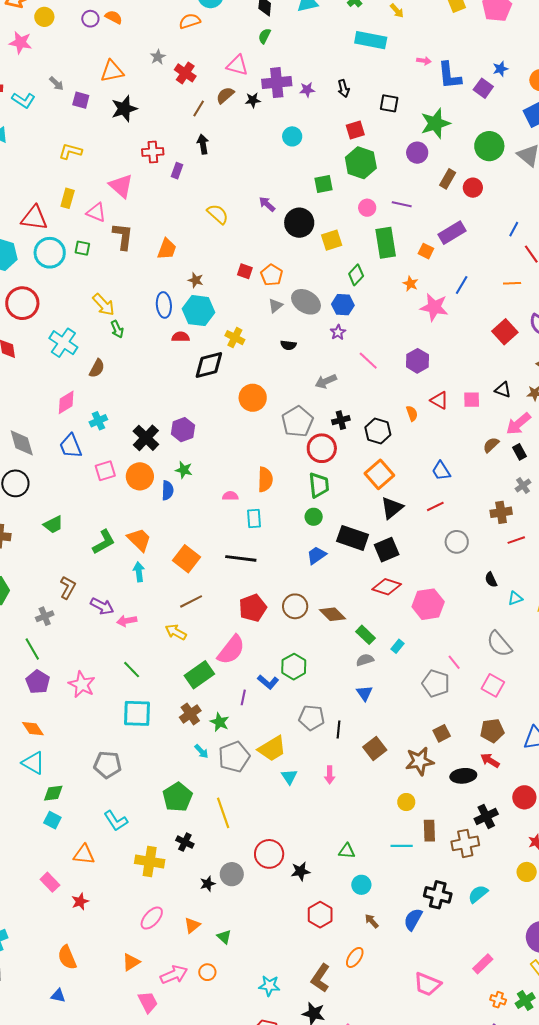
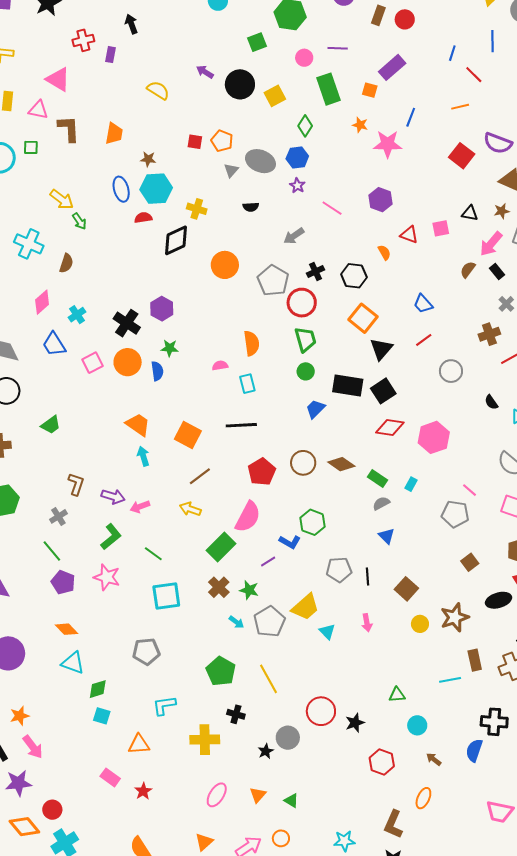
green L-shape: (104, 542) -> (111, 537), moved
purple line: (243, 697) -> (268, 562), turned 56
brown star: (420, 761) -> (455, 617), moved
yellow circle: (406, 802) -> (420, 624), moved
cyan L-shape: (116, 821) -> (164, 705), turned 125

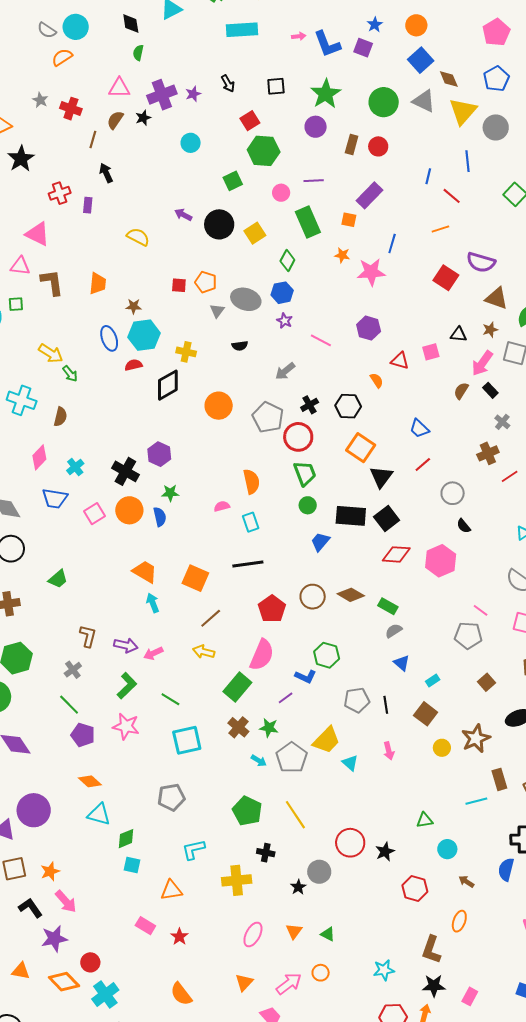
blue trapezoid: (54, 344) -> (55, 498), turned -44
black semicircle: (491, 402) -> (464, 526), moved
cyan rectangle: (411, 484) -> (433, 680), moved, turned 32

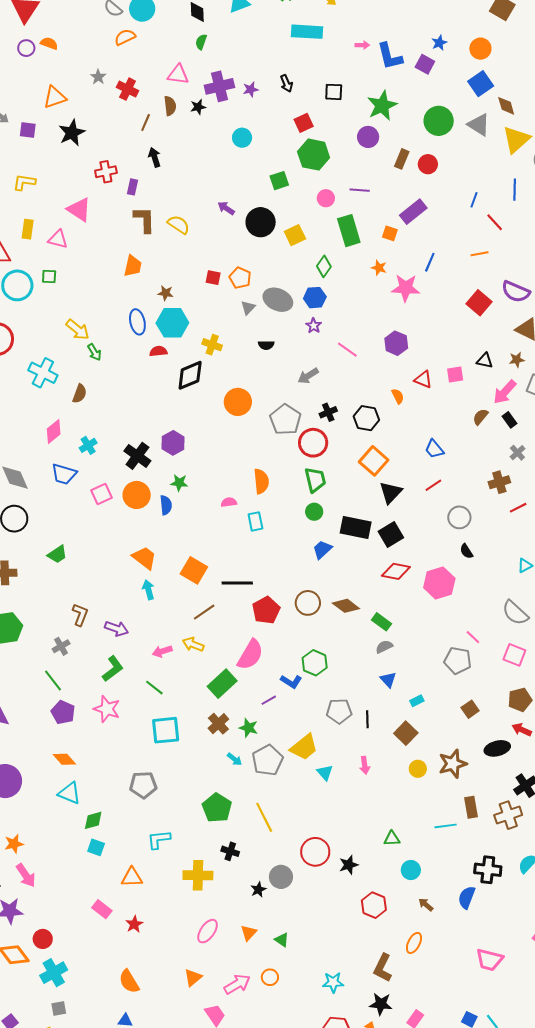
brown semicircle: (115, 120) -> (170, 106), turned 132
brown L-shape: (52, 282) -> (144, 220), moved
black line: (248, 564) -> (237, 583), moved
pink arrow: (153, 653) -> (162, 651), moved

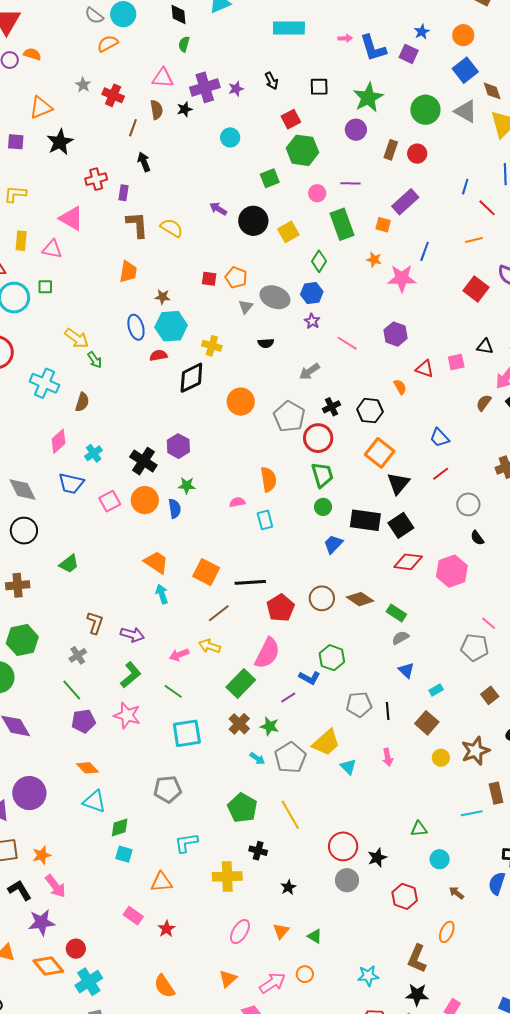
purple pentagon: (63, 712) -> (83, 721), turned -30
gray circle: (281, 877) -> (347, 880), moved

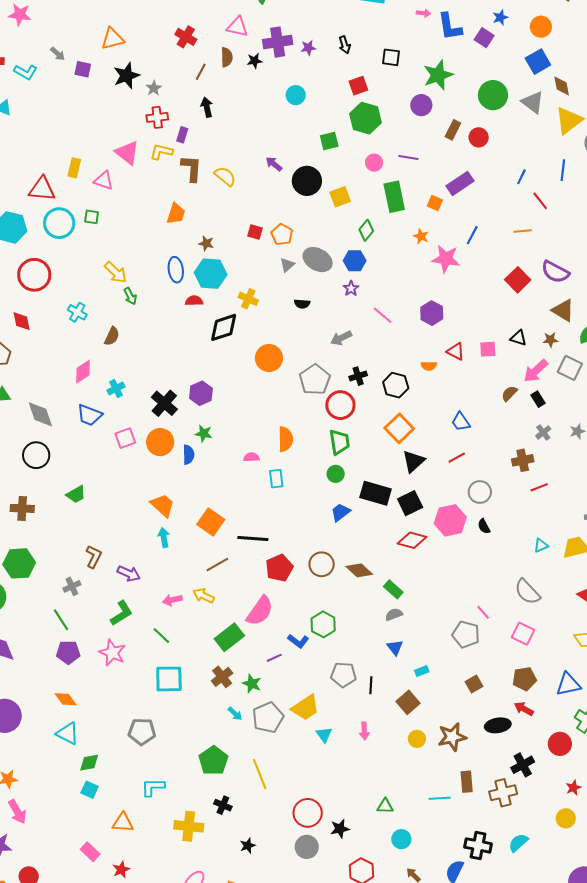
gray star: (83, 85) -> (154, 88), moved
yellow L-shape: (15, 194) -> (161, 152), moved
cyan cross: (44, 383) -> (77, 312), size x0.7
orange semicircle: (400, 387) -> (429, 366), turned 112
pink hexagon: (452, 571) -> (450, 520), moved

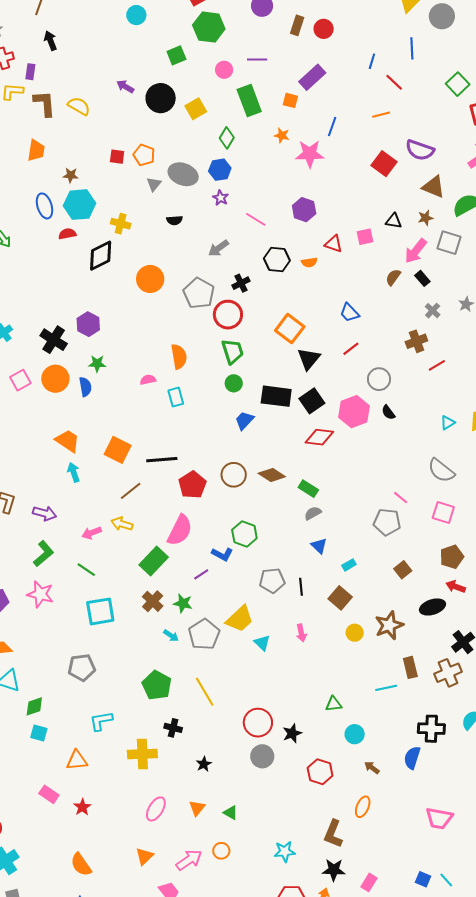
black hexagon: (396, 385) -> (277, 260), moved

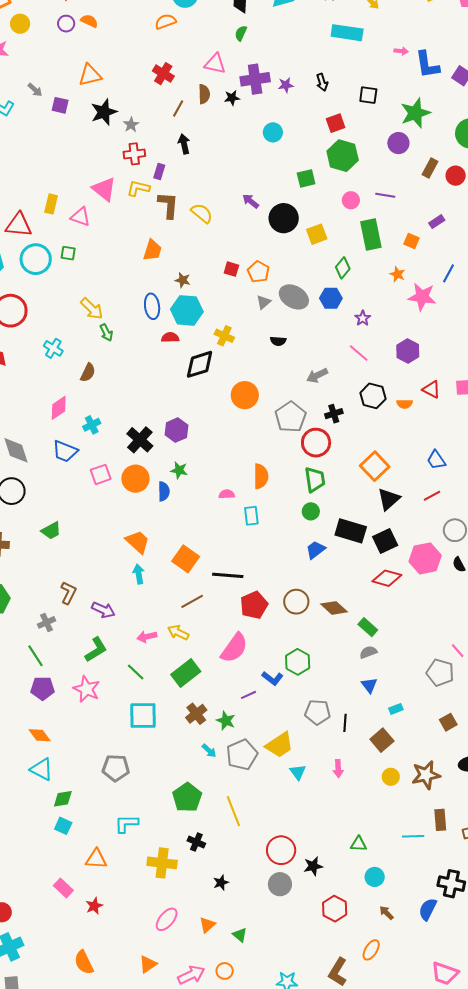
purple rectangle: (312, 77) -> (437, 222), size x0.6
purple star: (221, 198) -> (363, 318), moved
green rectangle: (154, 561) -> (186, 673), moved

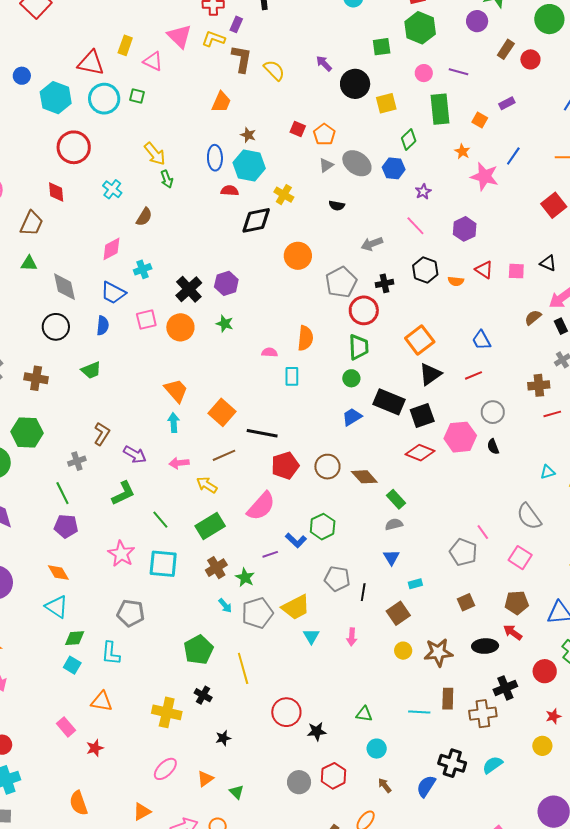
blue semicircle: (164, 491) -> (103, 326), moved
pink arrow: (147, 637) -> (179, 463), moved
pink star: (87, 689) -> (121, 554), moved
cyan L-shape: (126, 824) -> (111, 653), moved, turned -90
gray circle: (280, 884) -> (299, 782), moved

